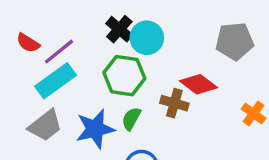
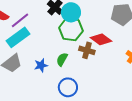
green hexagon: (124, 76) -> (71, 29), moved
blue star: (95, 129) -> (41, 65), size x0.6

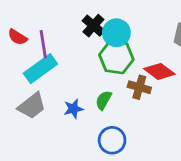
purple line: (20, 20) -> (43, 44), turned -60

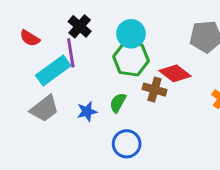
black cross: (93, 26) -> (80, 26), moved
purple line: (43, 44) -> (71, 53), moved

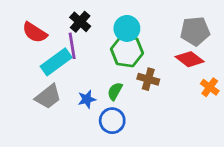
red semicircle: (30, 38) -> (35, 32), size x1.4
red diamond: (175, 73) -> (190, 59), moved
blue circle: (127, 144) -> (112, 121), moved

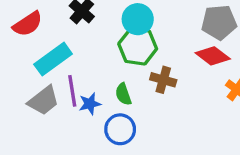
red semicircle: (35, 32) -> (28, 24), turned -65
purple line: (72, 46) -> (72, 91), moved
green semicircle: (115, 91) -> (123, 94), turned -48

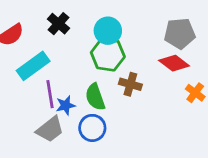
green semicircle: (123, 94) -> (95, 97), size x1.4
gray trapezoid: (44, 101) -> (50, 129), moved

